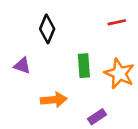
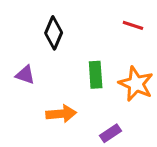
red line: (117, 22) -> (133, 25), turned 30

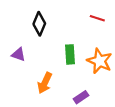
orange arrow: (61, 114) -> (45, 83), turned 120

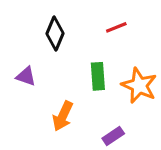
red line: (97, 18) -> (116, 27), moved, turned -40

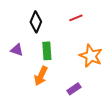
green rectangle: (98, 76) -> (47, 51), moved

